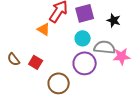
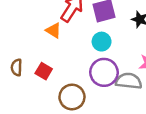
gray semicircle: (105, 47) -> (129, 81), moved
brown semicircle: (14, 59) -> (17, 67), turned 40

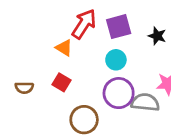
brown semicircle: (17, 67) -> (24, 88), turned -91
red square: (44, 71) -> (61, 82), moved

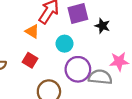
black star: (157, 36) -> (102, 26), moved
cyan circle: (116, 60) -> (65, 44), moved

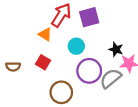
black star: (102, 26) -> (116, 49), moved
gray semicircle: (100, 77) -> (111, 78), turned -45

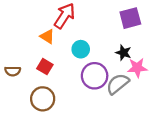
purple square: (89, 17) -> (130, 18), moved
brown circle: (61, 92) -> (43, 99), moved

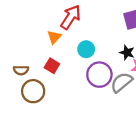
orange triangle: (47, 37) -> (54, 37), turned 40
brown circle: (43, 99) -> (33, 91), moved

